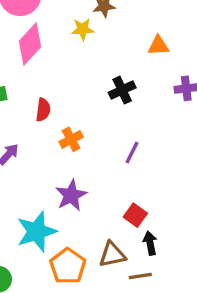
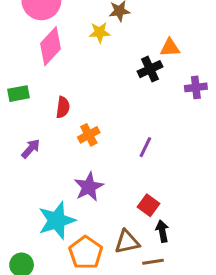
black cross: (122, 90) -> (150, 69), moved

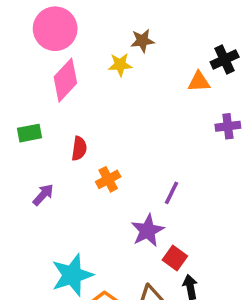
black cross: (150, 69) -> (225, 60), moved
purple star: (89, 187) -> (148, 231), moved

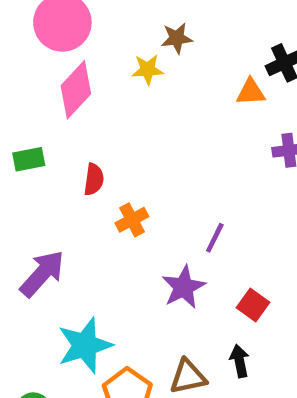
purple arrow: (43, 195) -> (42, 274), moved, size x1.6
red square: (175, 258) -> (253, 305), moved

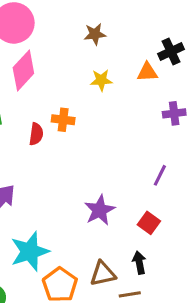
yellow star: (148, 70) -> (101, 80), moved
orange cross: (132, 220) -> (63, 120), moved, turned 35
purple line: (215, 238) -> (160, 175), moved

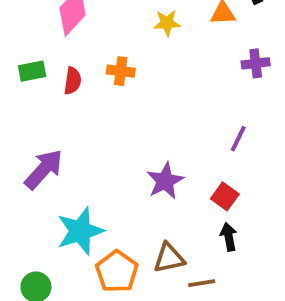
red semicircle: (36, 134) -> (73, 81), moved
black arrow: (139, 263) -> (229, 237), moved

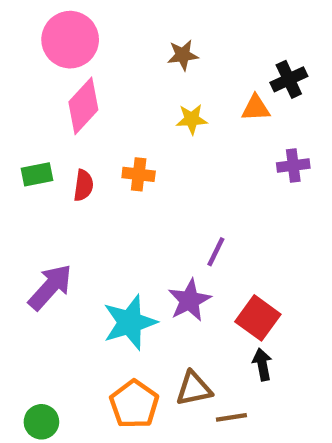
purple line: (238, 139) -> (216, 252), moved
red square: (225, 196) -> (258, 318), size x1.4
cyan star: (80, 231) -> (130, 322), moved

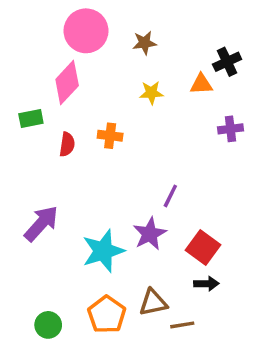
pink circle: (70, 40) -> (86, 31), moved
green rectangle: (37, 174) -> (31, 119), moved
black arrow: (262, 364) -> (206, 284), turned 100
green circle: (41, 422) -> (48, 325), moved

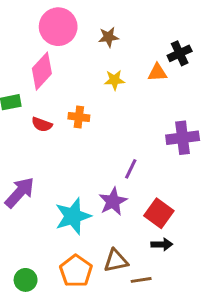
purple cross: (230, 129) -> (183, 138), moved, size x1.5
red semicircle: (67, 144) -> (42, 124), turned 102

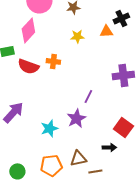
red semicircle: (42, 124) -> (28, 66), size x1.5
red square: (159, 213) -> (123, 127), moved
cyan star: (73, 216) -> (49, 128), size x0.7
orange pentagon: (76, 271) -> (51, 165), turned 30

